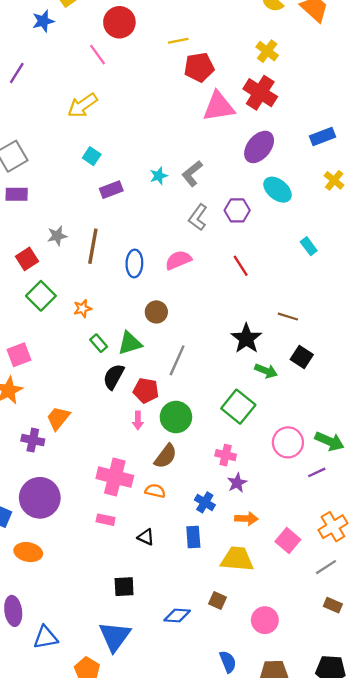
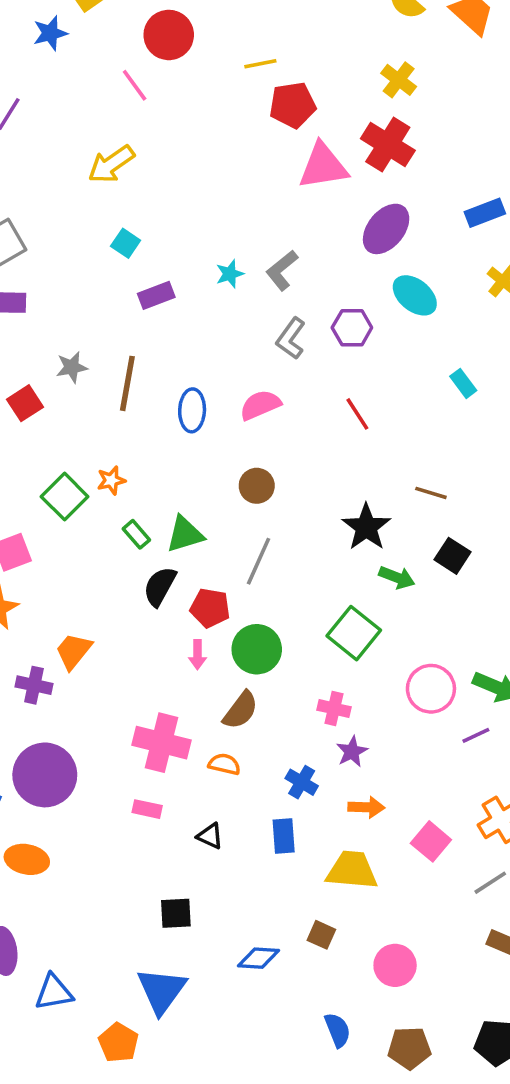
green square: (41, 296) -> (65, 497), moved
brown circle: (156, 312) -> (257, 486), moved

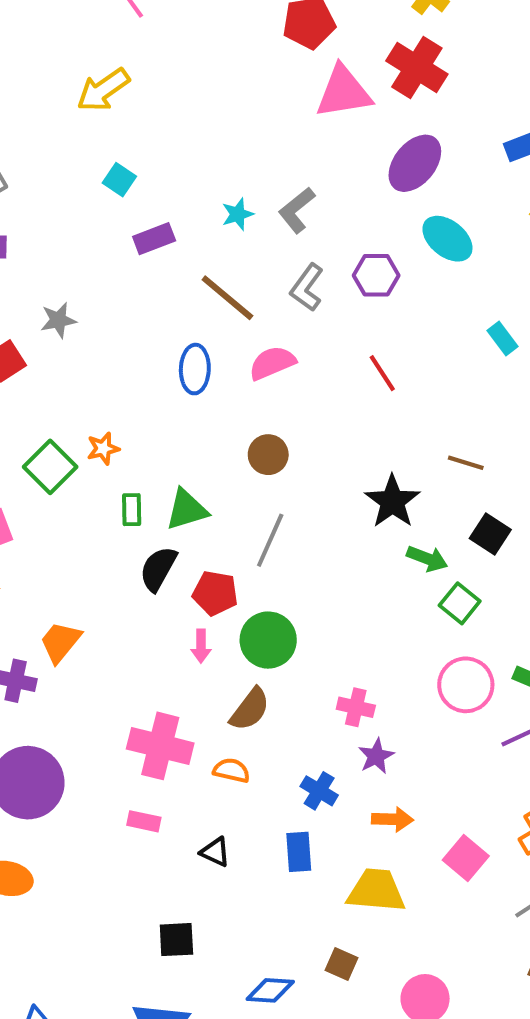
brown line: (127, 383) -> (227, 298), moved, turned -60
green rectangle: (136, 534) -> (132, 510), turned 40
green square: (354, 633) -> (460, 603), moved, size x0.7

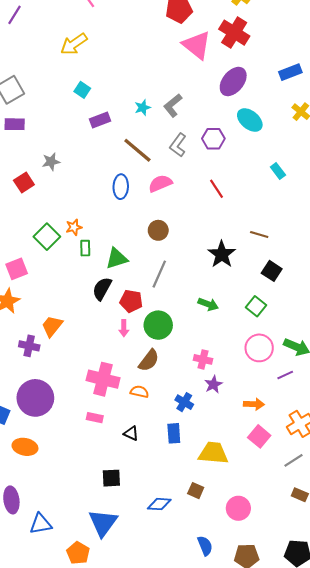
pink triangle: (344, 92) -> (197, 45), turned 48
green rectangle: (132, 510) -> (85, 248), moved
green arrow: (427, 559) -> (208, 304), moved
orange arrow: (392, 819) -> (254, 404), moved

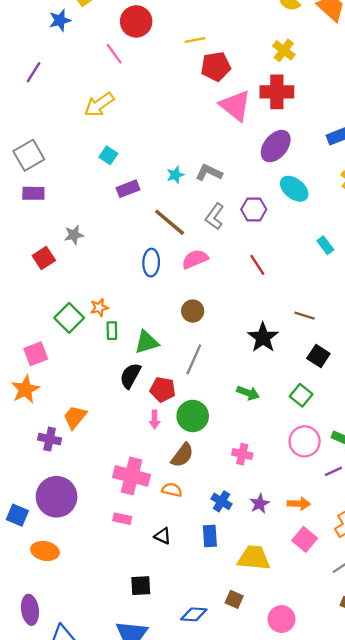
red cross: (234, 33) -> (277, 92), turned -32
gray L-shape: (173, 105) -> (209, 173), turned 65
purple star: (213, 384) -> (260, 504), moved

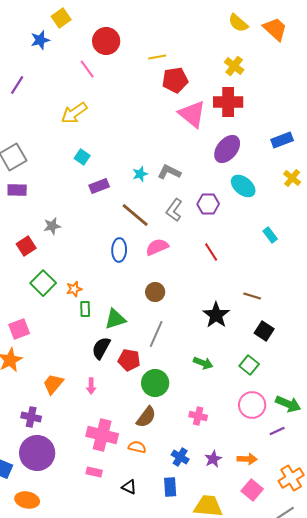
green square: (69, 318) -> (43, 283), moved
pink arrow: (155, 419) -> (91, 386), moved
purple cross: (50, 439) -> (31, 417), moved

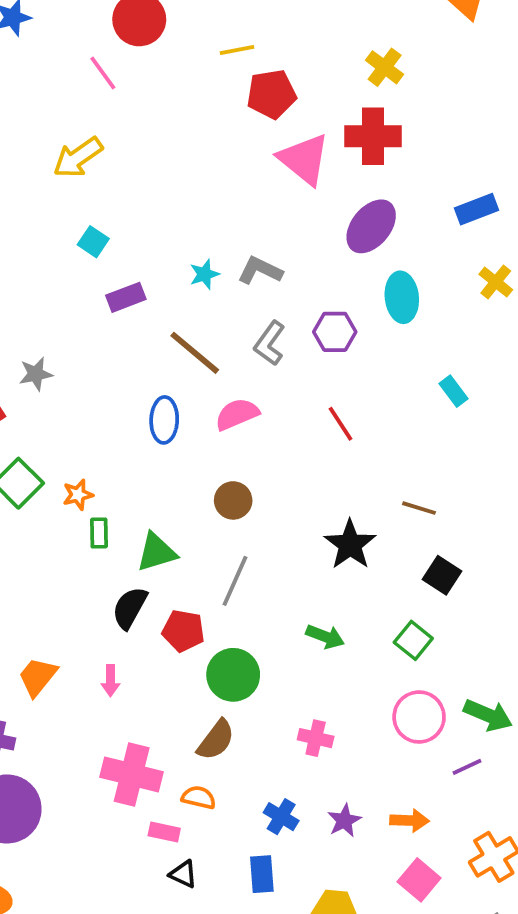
cyan ellipse: (243, 186) -> (402, 297), turned 45
pink rectangle: (94, 472) -> (164, 832), moved

